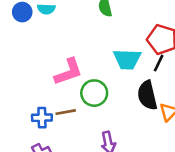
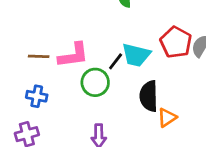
black line: (159, 63) -> (116, 61), moved
brown line: (66, 112) -> (39, 56), moved

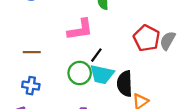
pink L-shape: (73, 55) -> (80, 30), moved
cyan trapezoid: (136, 55) -> (102, 74), moved

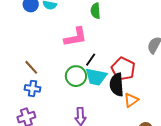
red pentagon: (147, 38) -> (123, 69), moved
brown line: (32, 52) -> (31, 67), moved, turned 49

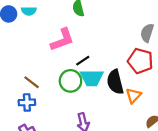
black line: (91, 60) -> (83, 61), turned 32
brown line: (31, 67) -> (32, 82), moved
red pentagon: (123, 69) -> (140, 61), moved

